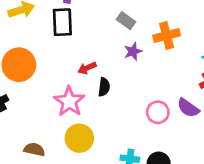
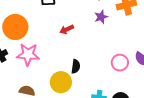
black semicircle: (104, 87) -> (76, 66), moved
pink star: (69, 101) -> (28, 54), moved, turned -30

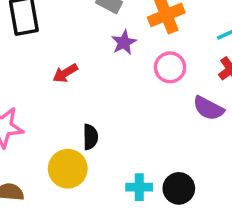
pink circle: (120, 63) -> (170, 67), moved

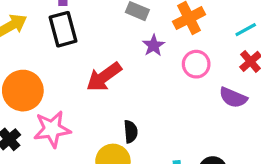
red arrow: (65, 73) -> (104, 77), size x1.6

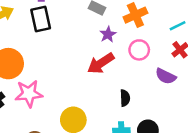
red arrow: (104, 77) -> (101, 63), moved
black semicircle: (131, 132) -> (125, 98), moved

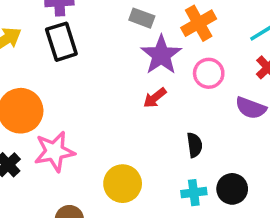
purple star: (108, 34) -> (161, 55), size x1.6
red arrow: (101, 63) -> (155, 98), size x0.6

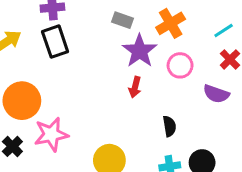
red arrow: (155, 98) -> (135, 87), turned -36

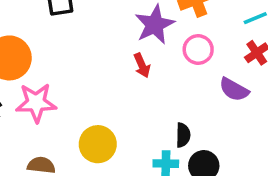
red arrow: (135, 87) -> (142, 65), turned -48
black semicircle: (169, 126) -> (183, 135), moved

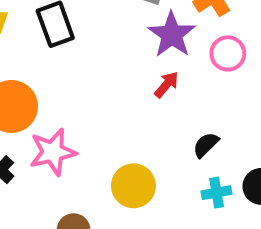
red arrow: (142, 65) -> (166, 85), turned -105
black semicircle: (183, 135) -> (206, 145), moved, turned -125

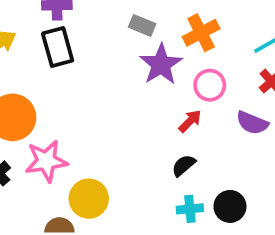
red arrow: (166, 85) -> (190, 121), moved
yellow circle: (133, 186) -> (89, 199), moved

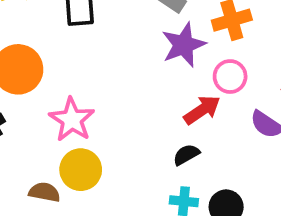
red arrow: (190, 121) -> (202, 110), size x1.4
pink star: (46, 161) -> (72, 120), moved, turned 30

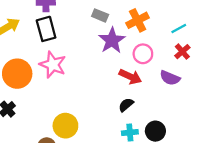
red arrow: (202, 110) -> (130, 77), turned 70
pink star: (72, 120) -> (53, 65), moved

